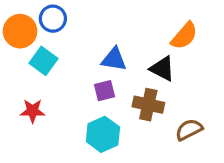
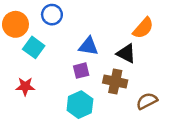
blue circle: (53, 19) -> (52, 15), moved

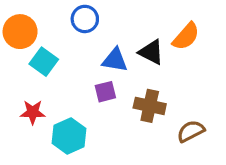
blue circle: (52, 15) -> (85, 19), moved
black triangle: (126, 54) -> (151, 52), moved
cyan hexagon: (80, 105) -> (69, 136), moved

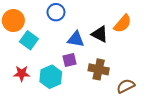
cyan hexagon: (69, 136) -> (51, 77), moved

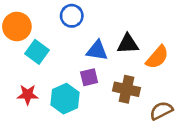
orange semicircle: (123, 24) -> (157, 57), moved
black triangle: (100, 34) -> (128, 44), turned -30

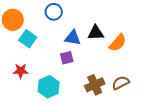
brown cross: (126, 89) -> (95, 85), moved, turned -36
cyan hexagon: (65, 99) -> (49, 87), moved

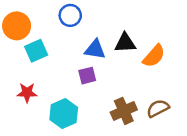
cyan square: (28, 39) -> (36, 51), turned 30

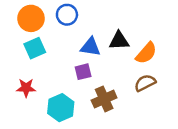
orange circle: (17, 26) -> (31, 18), moved
brown semicircle: (158, 108) -> (145, 83), moved
brown cross: (124, 111) -> (104, 99), moved

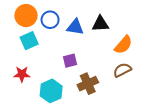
blue circle: (67, 15) -> (50, 20), moved
black triangle: (119, 41) -> (100, 24), moved
blue triangle: (90, 47) -> (75, 27), moved

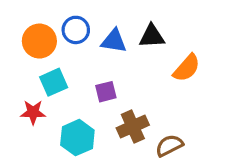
orange circle: (26, 16) -> (39, 41), moved
cyan square: (29, 41) -> (54, 82), moved
brown semicircle: (122, 70) -> (169, 146), moved

